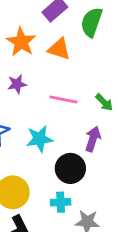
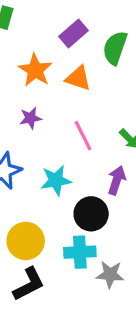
pink line: (63, 100) -> (83, 136), turned 52
cyan cross: (61, 202) -> (80, 252), size x1.4

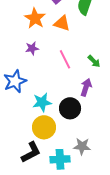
cyan star: (56, 180) -> (42, 102), moved
yellow circle: (26, 241) -> (44, 127), moved
cyan cross: (80, 252) -> (60, 159), moved

